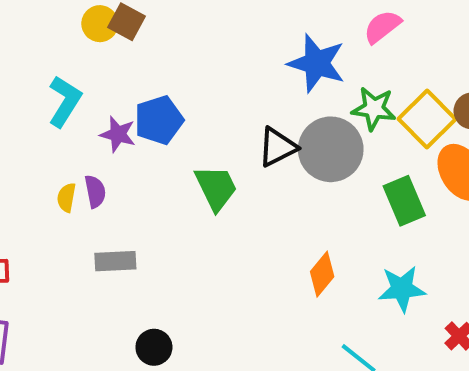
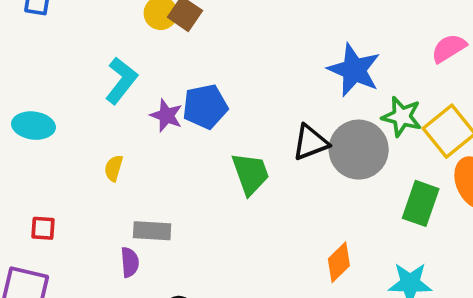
pink semicircle: (382, 27) -> (449, 48), moved
purple semicircle: (95, 191) -> (130, 262), moved
green rectangle: (404, 201) -> (421, 203), turned 36

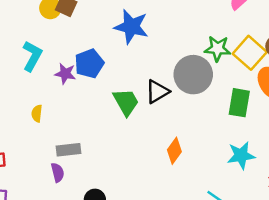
blue star: (354, 70) -> (131, 27), moved
black triangle: (310, 142) -> (157, 92), moved
orange diamond: (339, 262) -> (174, 151), moved

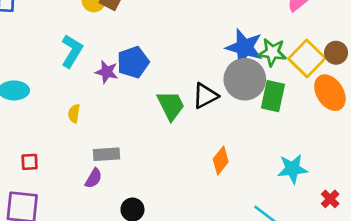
blue star: (131, 27) -> (244, 47), moved
green rectangle: (239, 103) -> (273, 96), moved
purple semicircle: (58, 172) -> (94, 178), turned 42

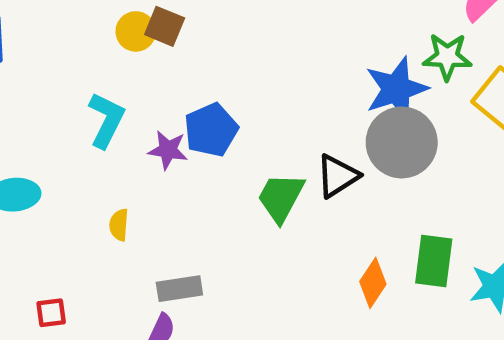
blue star: (244, 47) -> (396, 89), turned -30
green star: (272, 52) -> (447, 57), moved
green rectangle: (273, 96) -> (434, 261), moved
green trapezoid: (171, 105) -> (281, 197), turned -120

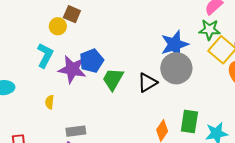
yellow circle: (136, 31) -> (58, 26), moved
green star: (447, 57) -> (209, 30), moved
purple star: (168, 150) -> (72, 69), size x1.6
green trapezoid: (281, 197) -> (113, 79), moved

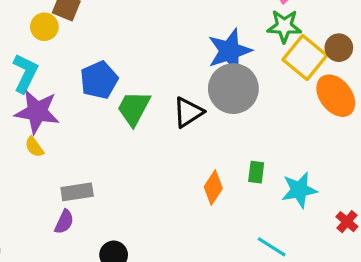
purple star: (72, 69) -> (37, 112), moved
yellow semicircle: (50, 102) -> (34, 147), turned -40
green rectangle: (189, 121) -> (256, 172), size x0.6

